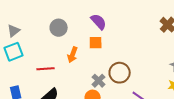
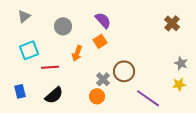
gray triangle: (14, 31) -> (24, 16), moved
orange square: (96, 43) -> (100, 41), turned -32
cyan square: (14, 52) -> (29, 50), moved

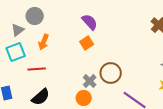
gray triangle: (24, 16) -> (18, 30), moved
gray circle: (63, 26) -> (35, 16), moved
orange arrow: (77, 53) -> (44, 42), moved

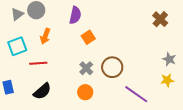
purple semicircle: (90, 22) -> (75, 15), moved, turned 54
gray triangle: (18, 30) -> (17, 14), moved
gray cross: (90, 81) -> (86, 68), moved

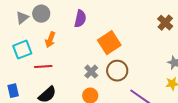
orange square: (88, 37) -> (109, 43), moved, size x1.6

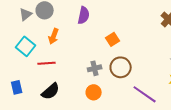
orange square: (109, 43) -> (113, 39), size x0.6
cyan square: (22, 50) -> (26, 46), turned -30
gray cross: (91, 72) -> (95, 68), turned 32

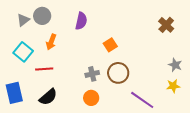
blue rectangle: (17, 87) -> (14, 93), size x1.5

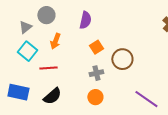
gray triangle: (23, 20) -> (25, 27), moved
orange square: (110, 45) -> (96, 47), moved
brown circle: (118, 73) -> (122, 59), moved
blue rectangle: (14, 93) -> (18, 92), turned -65

